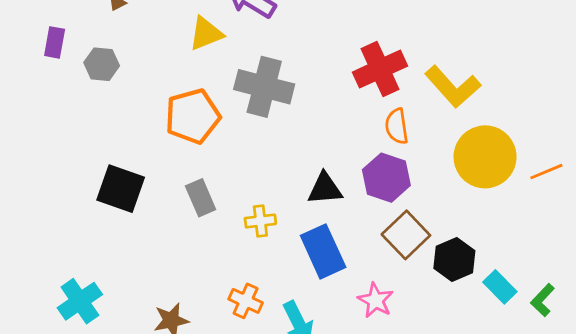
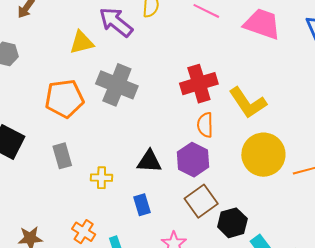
blue rectangle: (323, 251) -> (142, 205), size x0.6

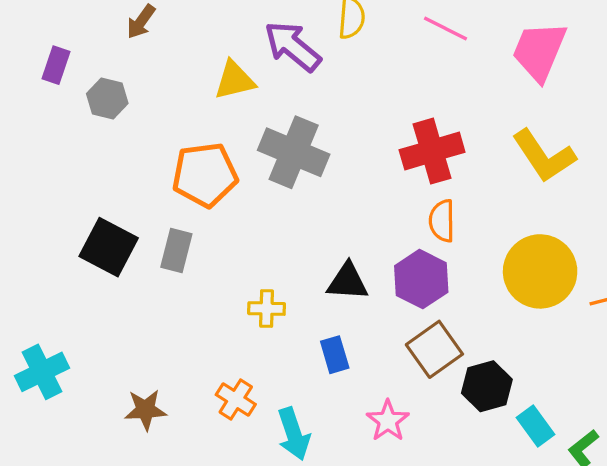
pink trapezoid: (262, 24) -> (539, 51), turned -87
yellow L-shape: (248, 103) -> (544, 156), moved
gray rectangle: (62, 156) -> (176, 251), moved, turned 30

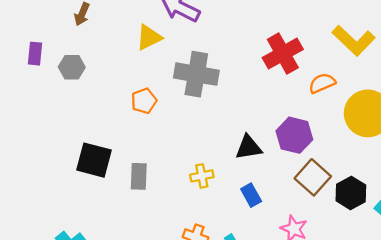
orange pentagon: (205, 175) -> (144, 101), size x0.6
orange semicircle: (442, 221) -> (322, 83), moved, turned 80
gray rectangle: (176, 251) -> (139, 176), moved

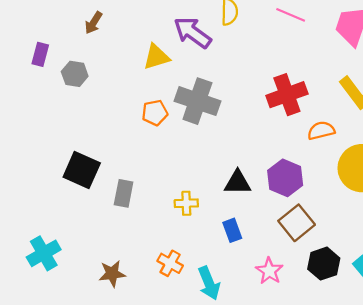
orange pentagon: (144, 101) -> (155, 113), moved
black hexagon: (351, 193) -> (324, 264), moved

